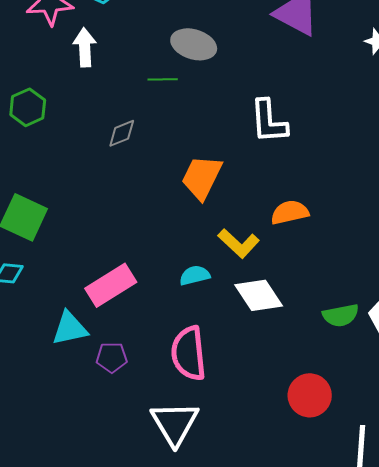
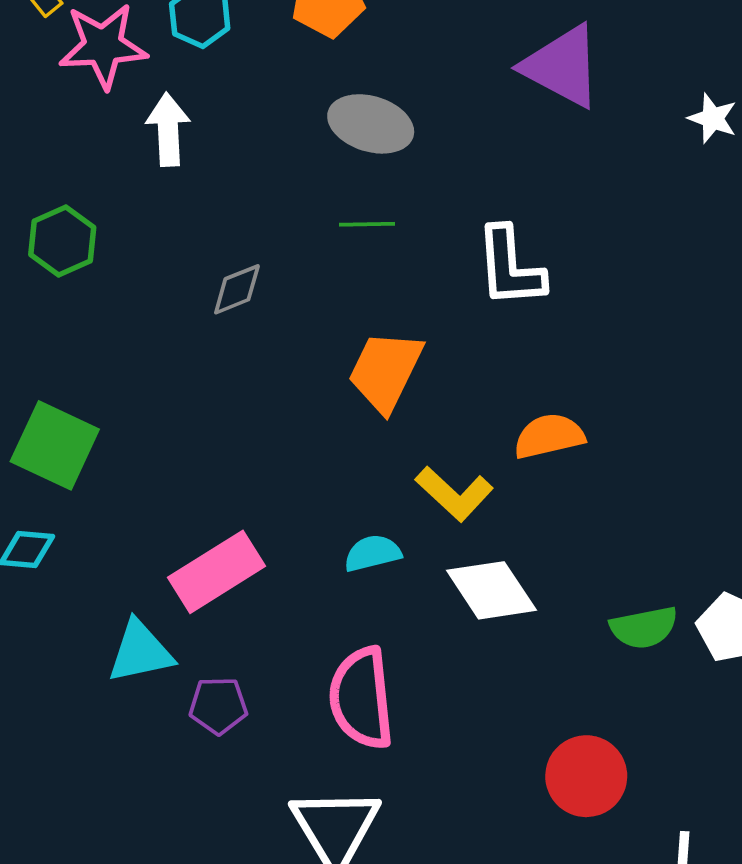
green line: (163, 79) -> (367, 224), moved

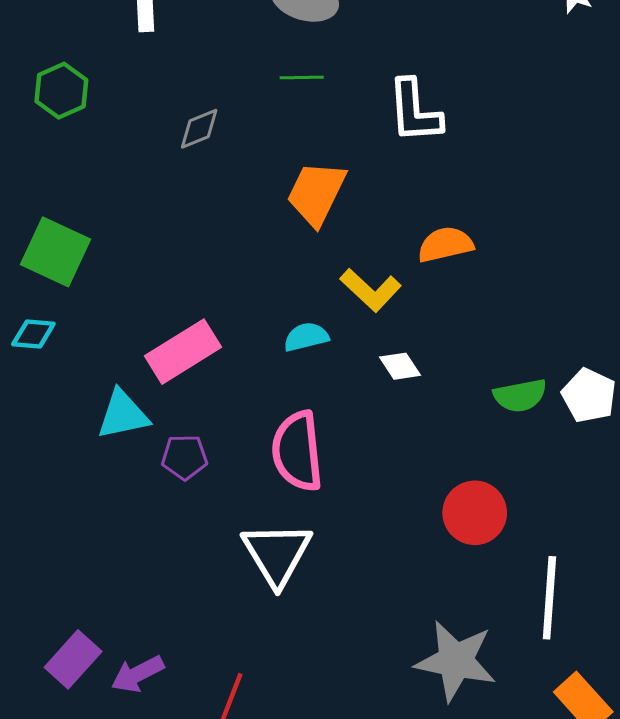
white diamond: (491, 590) -> (400, 366), size x0.6

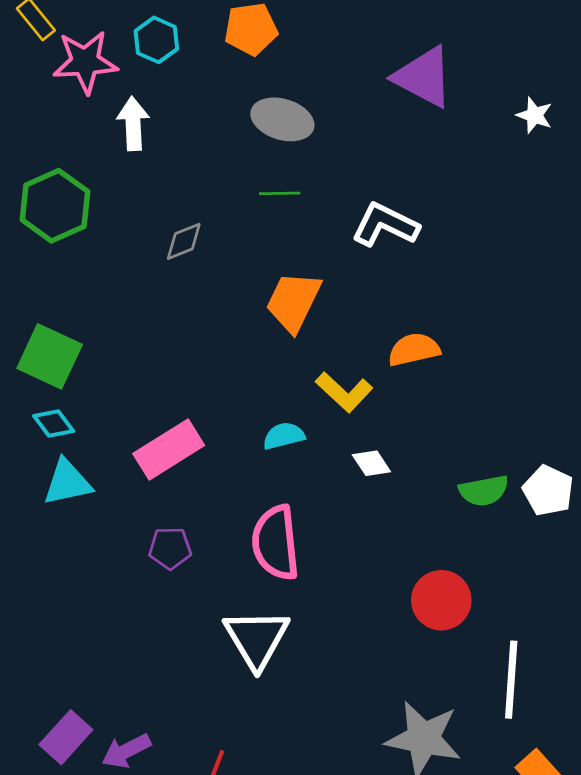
green hexagon: (61, 91) -> (55, 206), size x1.4
white L-shape: (415, 111) -> (385, 225), turned 120
cyan diamond: (33, 334) -> (54, 424), moved, turned 48
cyan triangle: (123, 415) -> (67, 482), moved

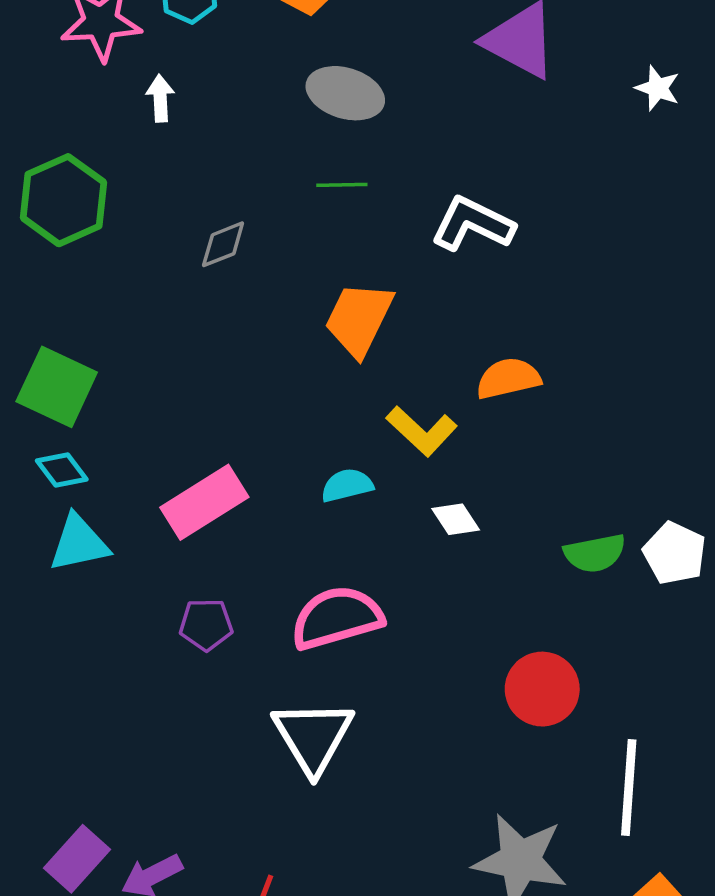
white arrow: (133, 124) -> (160, 98), size x0.7
pink semicircle: (276, 543) -> (337, 618), turned 80

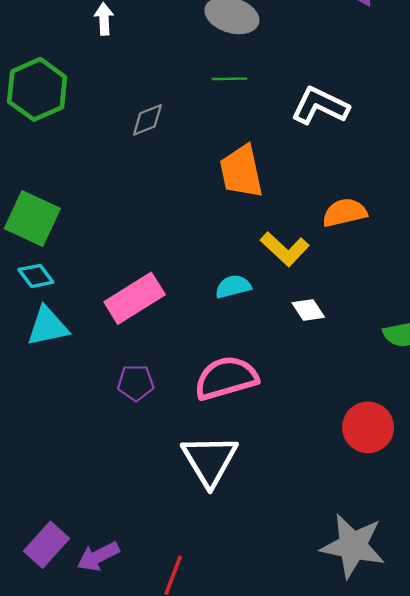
orange trapezoid: (359, 319) -> (241, 171), turned -38

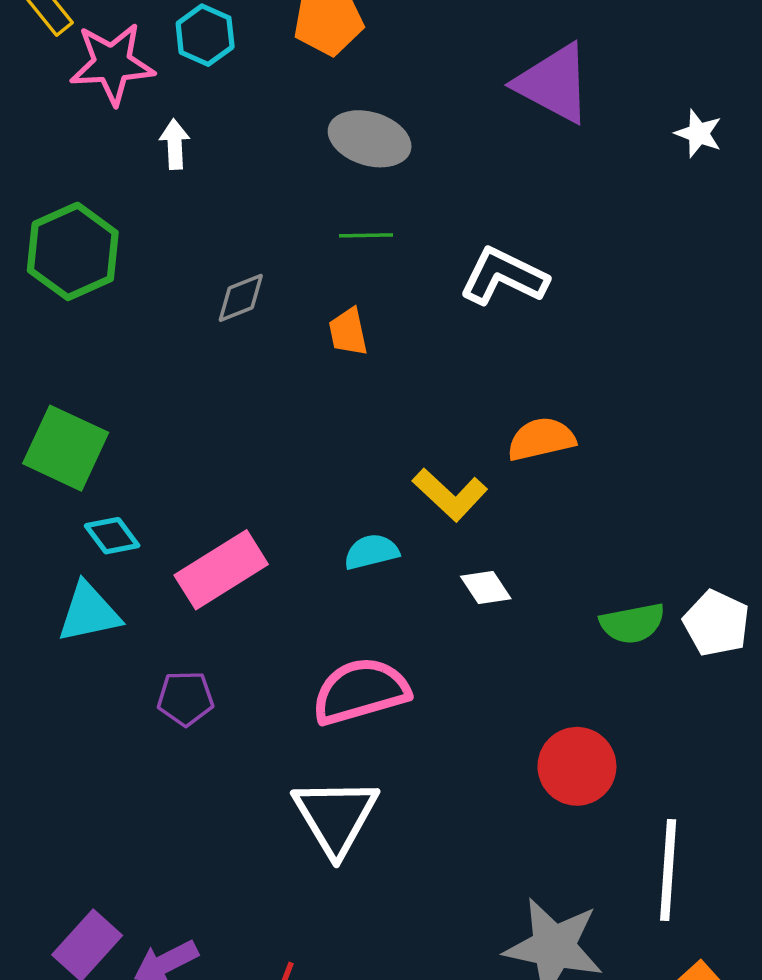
orange trapezoid: (241, 171) -> (348, 332), moved, size x0.6
cyan diamond: (36, 276) -> (112, 536), moved
purple pentagon: (136, 383) -> (185, 698), moved

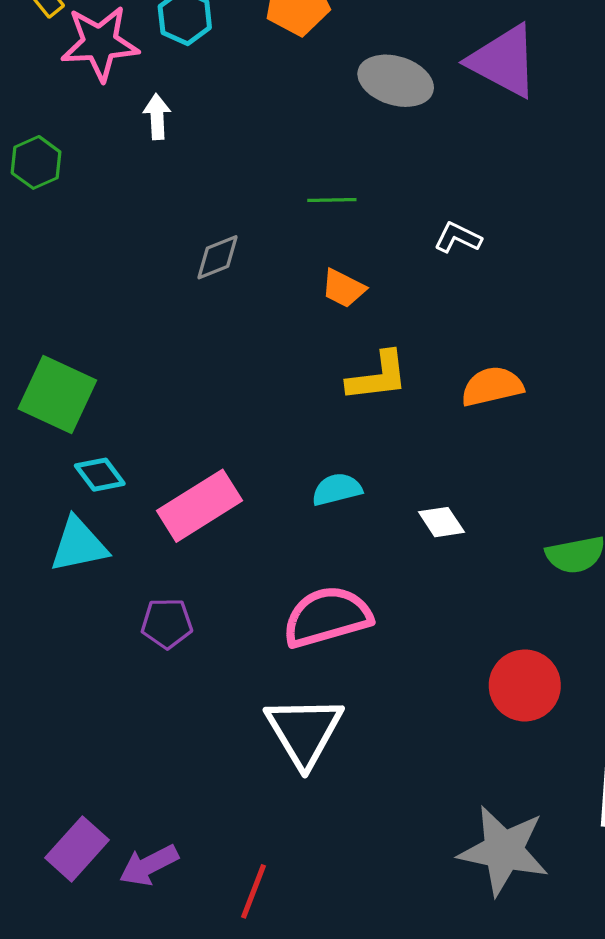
gray ellipse: (370, 139) -> (396, 81), moved
green hexagon: (73, 251) -> (36, 162), moved, size x0.6
white L-shape: (504, 276) -> (458, 238), size x0.6
orange trapezoid: (348, 332) -> (343, 288), moved, turned -51
yellow L-shape: (450, 495) -> (378, 377), moved, turned -50

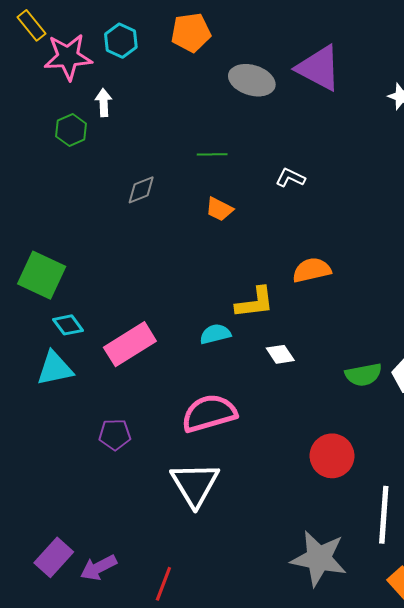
green hexagon: (36, 162) -> (71, 130), moved
yellow L-shape: (378, 377) -> (255, 303), moved
purple pentagon: (167, 623) -> (115, 435), moved

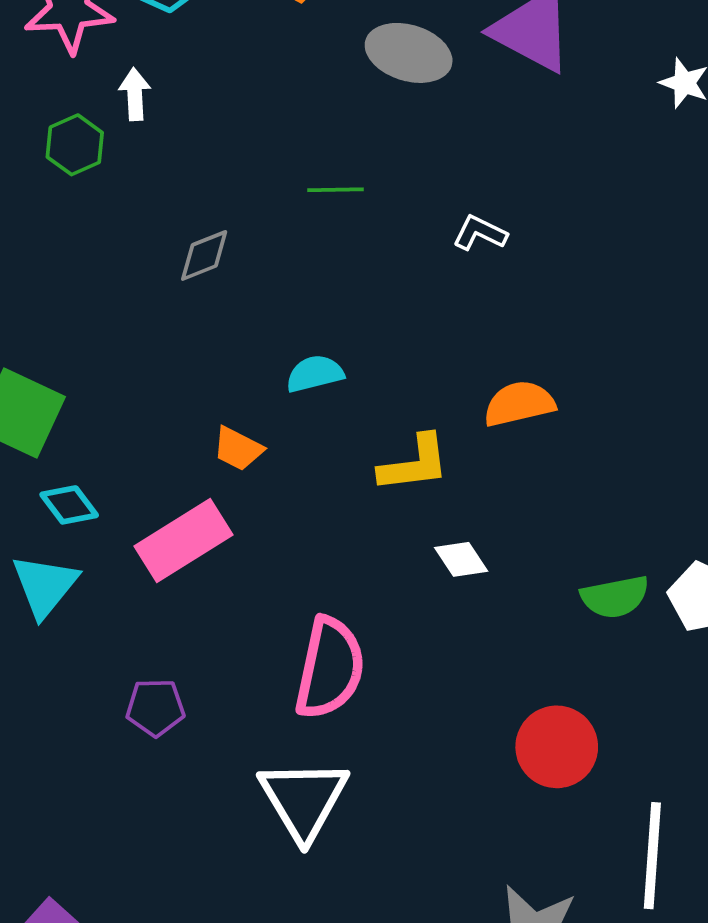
orange trapezoid: (219, 209) -> (238, 449), moved
cyan semicircle: (215, 334) -> (315, 374), moved
cyan triangle: (55, 369) -> (45, 586), turned -39
pink semicircle: (209, 413) -> (330, 668), turned 118

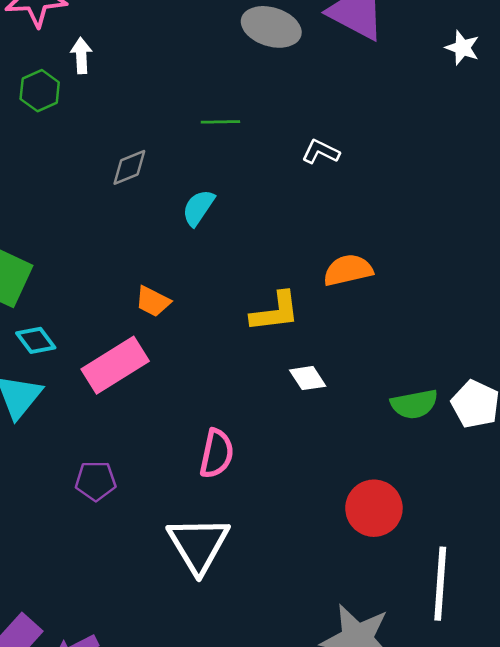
cyan semicircle: (315, 374) -> (198, 208), moved, turned -42
pink semicircle: (330, 668) -> (217, 454), size x0.7

